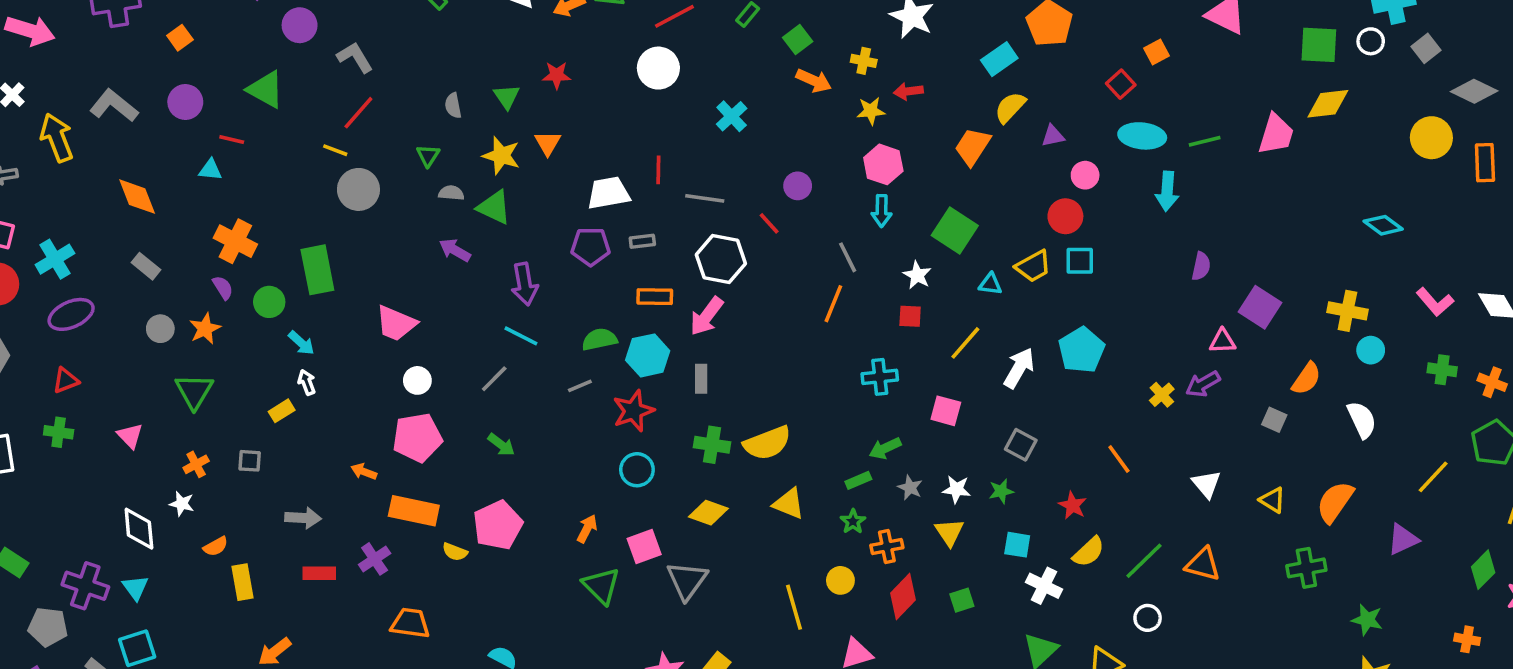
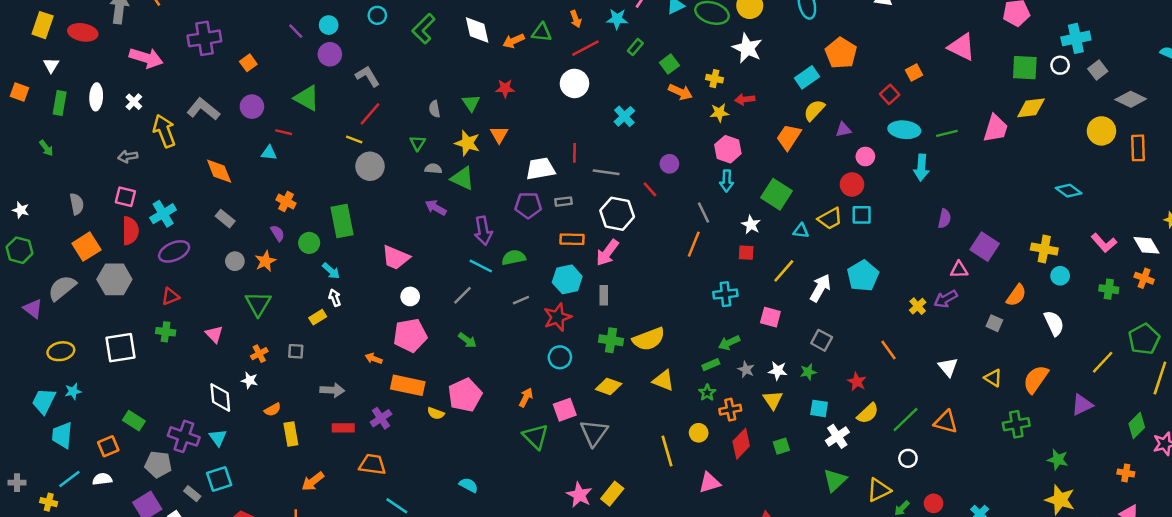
orange cross: (235, 241) -> (286, 202), size x0.7
green semicircle: (599, 339) -> (514, 258), moved
orange cross: (1492, 382) -> (1144, 278), moved
white cross: (1044, 586) -> (837, 436), turned 30
orange trapezoid: (410, 623) -> (372, 464), moved

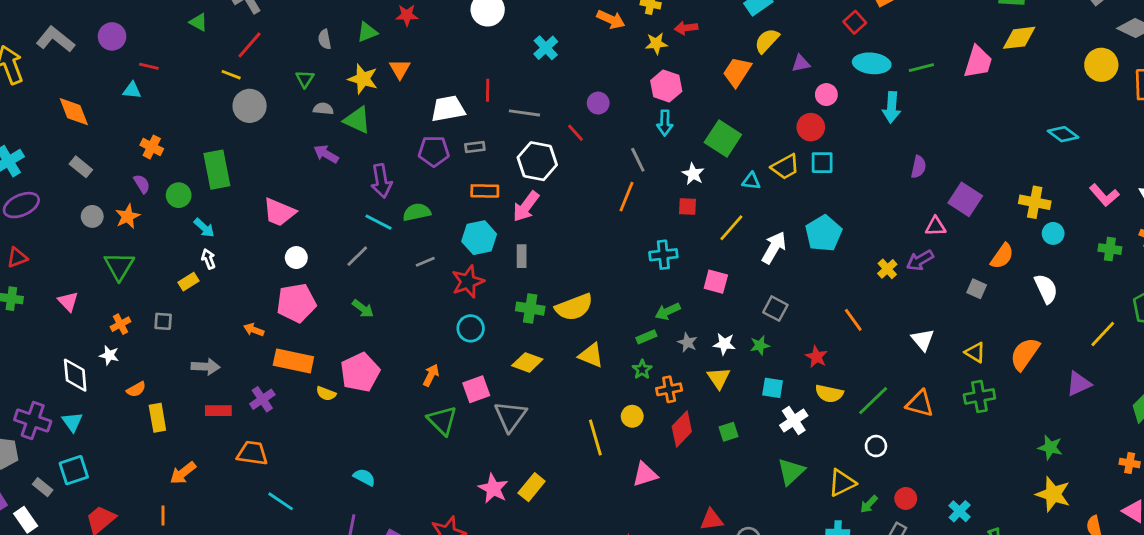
green triangle: (307, 98) -> (198, 22), moved, size x0.6
green triangle: (471, 103) -> (367, 32), turned 42
yellow semicircle: (868, 413) -> (829, 394), turned 55
green cross: (1016, 424) -> (979, 396), moved

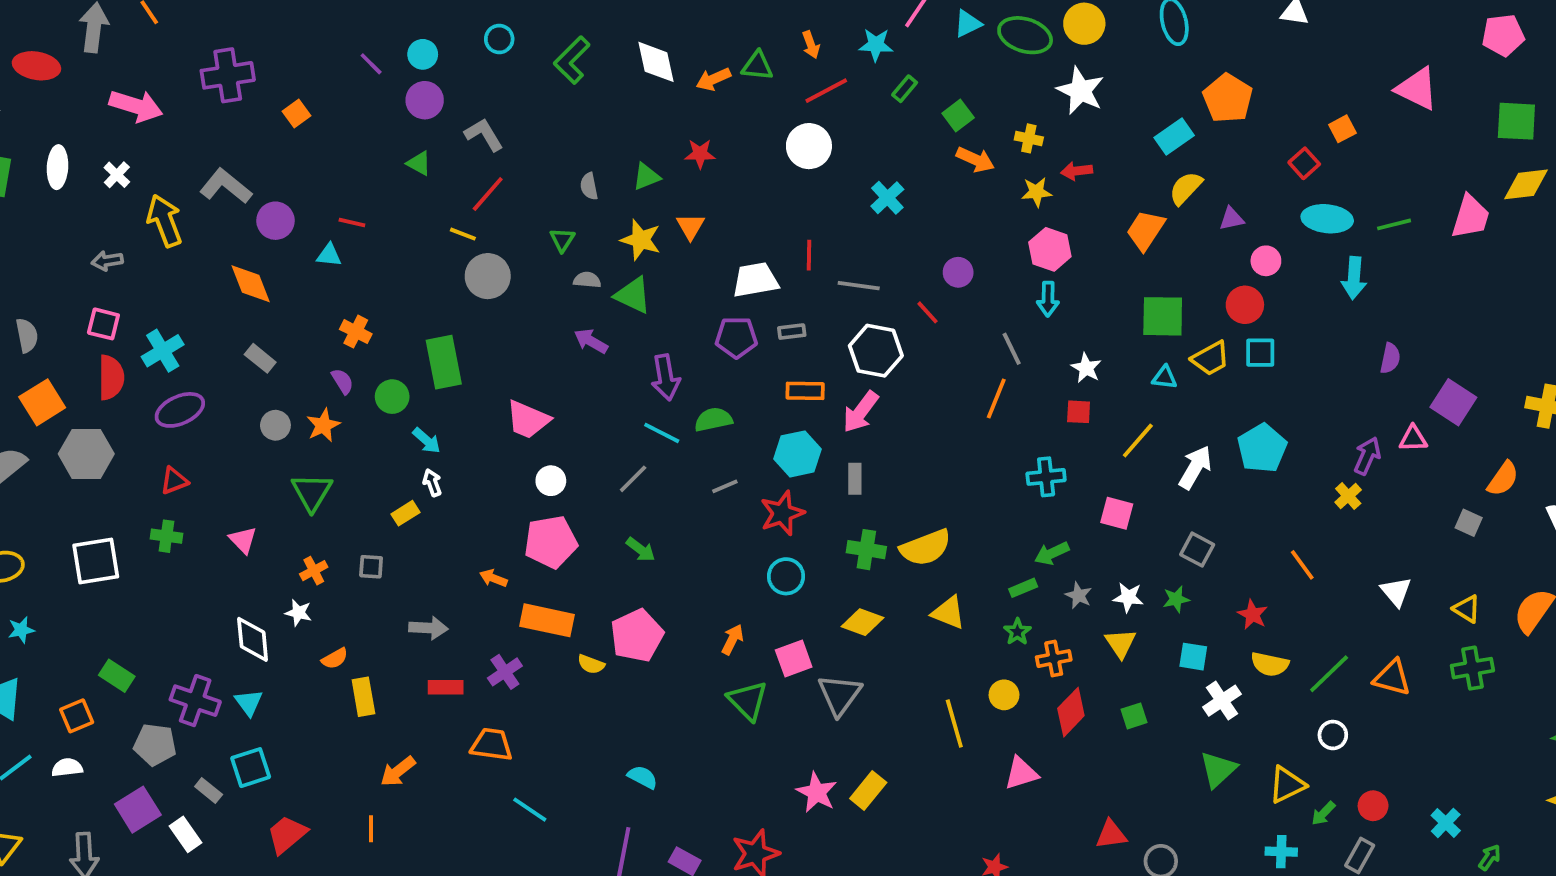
purple circle: (112, 36) -> (275, 221), moved
green square: (723, 138) -> (1163, 316), moved, turned -32
purple arrow: (920, 260) -> (1367, 456), moved, turned 144

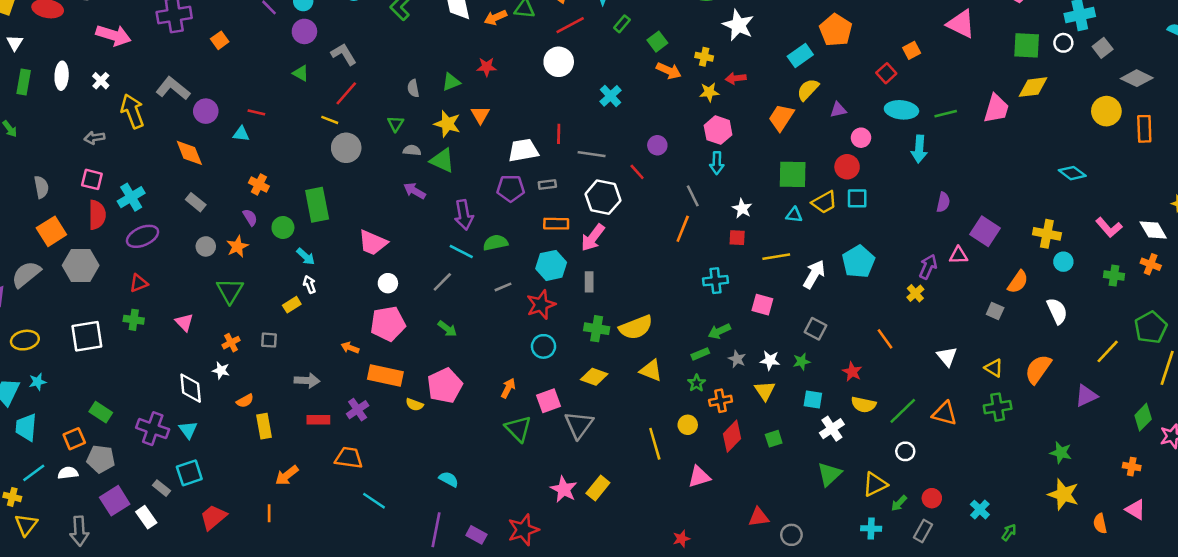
yellow line: (1138, 441) -> (776, 257), turned 40
gray pentagon: (155, 745) -> (101, 459), moved

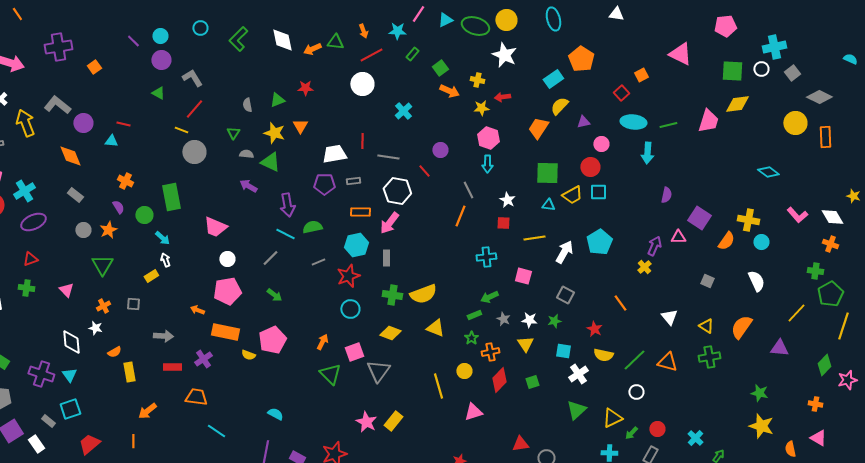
green cross: (1114, 276) -> (815, 271), moved
orange semicircle: (1018, 282) -> (726, 241), moved
purple triangle: (1086, 396) -> (779, 348), turned 30

